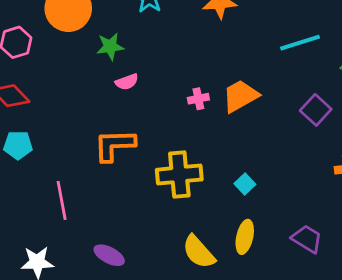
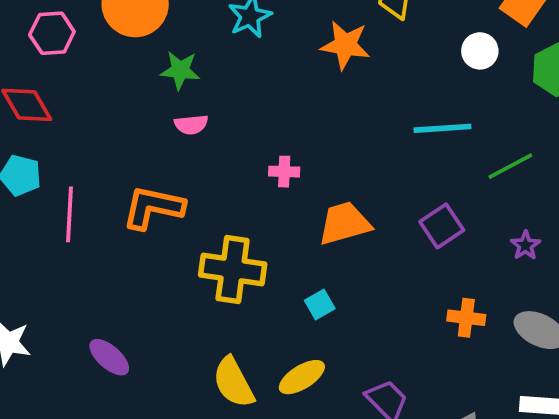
orange trapezoid: (240, 96) -> (344, 223), moved
pink line: (62, 200) -> (69, 214), moved
yellow ellipse: (245, 237) -> (302, 377), turned 32

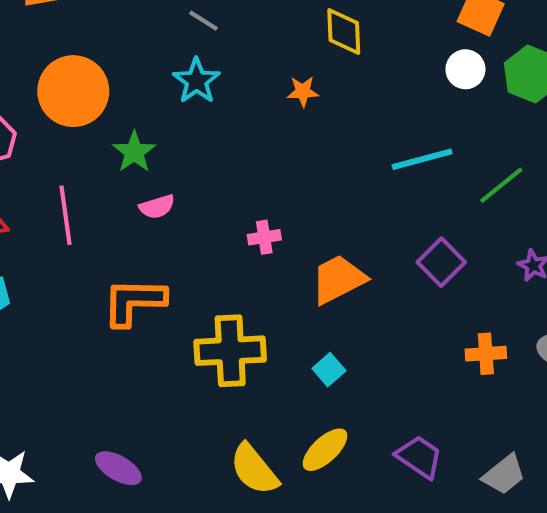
orange star: (345, 45) -> (303, 91), size x0.6
white circle: (480, 51) -> (465, 69), moved
green star: (180, 70) -> (134, 152), turned -30
pink line: (69, 214) -> (66, 215), moved

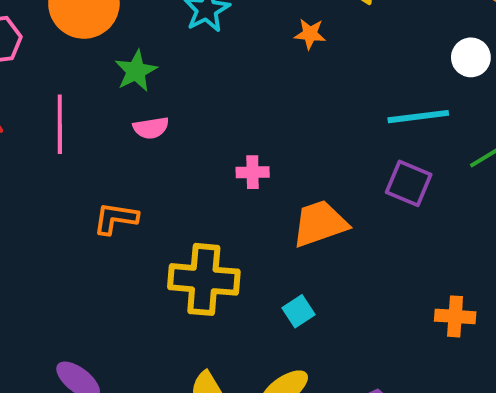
white circle: (465, 69) -> (471, 57), moved
purple square: (441, 262) -> (409, 183), moved, turned -30
orange L-shape: (134, 302) -> (116, 218), size x0.7

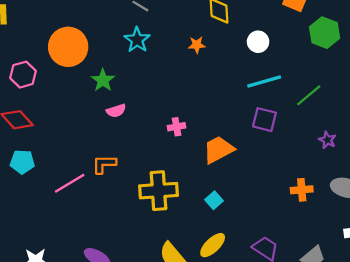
white circle: (471, 57) -> (258, 42), moved
pink line: (60, 124) -> (70, 183), moved, turned 68

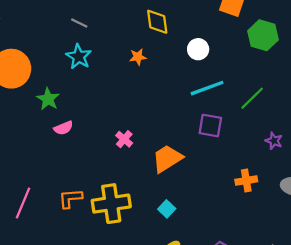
pink cross: (177, 127) -> (124, 139), turned -35
orange L-shape: (104, 164) -> (70, 198), moved
pink line: (70, 183) -> (23, 203), turned -32
orange cross: (302, 190) -> (246, 181), moved

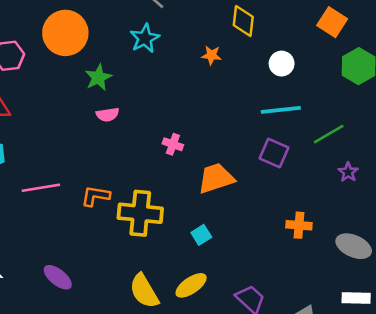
pink cross: (124, 139) -> (173, 144), turned -35
purple star: (274, 141) -> (348, 172), moved
pink line: (23, 203) -> (41, 188), turned 44

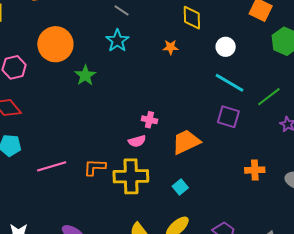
cyan line: (281, 110) -> (230, 83), turned 44
pink semicircle: (108, 115) -> (137, 141), moved

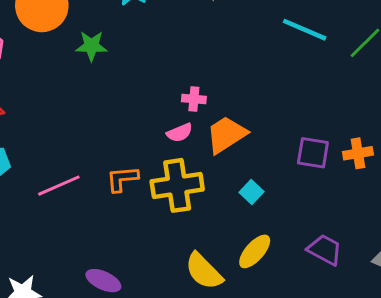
green star: (85, 75) -> (91, 46), turned -30
purple square: (228, 117) -> (313, 153), moved
orange trapezoid: (186, 142) -> (226, 134), moved

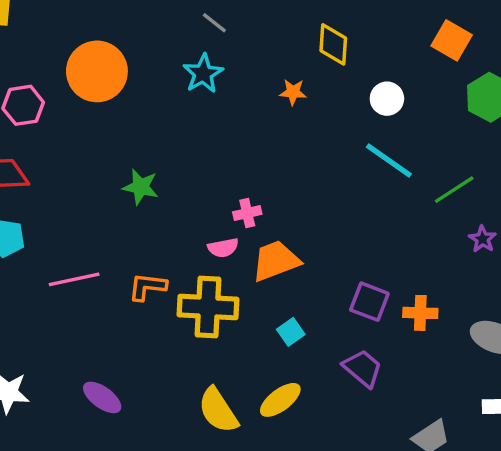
green star: (91, 46) -> (141, 187), moved
pink cross: (194, 99) -> (247, 213), turned -30
purple trapezoid: (325, 250) -> (363, 368), moved

